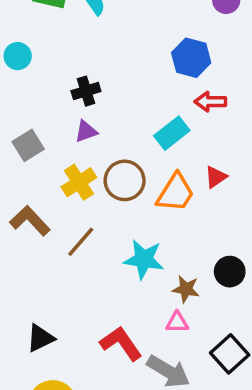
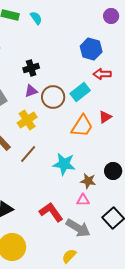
brown circle: (125, 180) -> (53, 97), moved

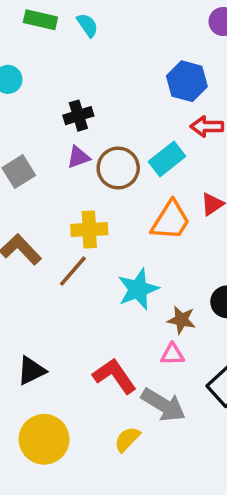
yellow cross: (27, 120) -> (89, 229), moved, turned 30
cyan star: (64, 164) -> (138, 289), turned -30
yellow semicircle: (69, 256) -> (127, 439), moved

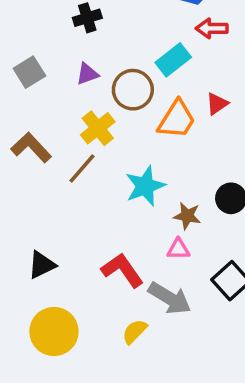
purple triangle: (78, 157) -> (87, 74), moved
brown circle: (118, 168) -> (133, 90), moved
yellow cross: (89, 229) -> (98, 128), turned -36

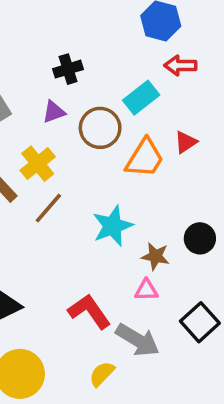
black cross: (87, 18) -> (68, 69), moved
yellow cross: (98, 128) -> (38, 164), moved

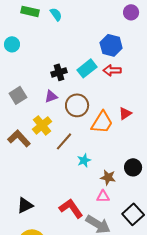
red arrow: (180, 65) -> (112, 70), moved
cyan rectangle: (141, 98) -> (87, 68), moved
brown line: (48, 208) -> (64, 141), moved
cyan star: (113, 226) -> (84, 160), size x0.6

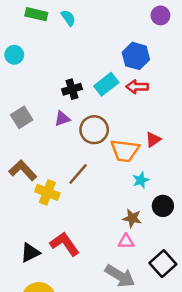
orange trapezoid: (102, 122) -> (125, 151), turned 65
yellow cross: (42, 125) -> (47, 192), moved, turned -30
cyan star: (84, 160) -> (141, 180), moved
red L-shape: (71, 208) -> (65, 244), moved

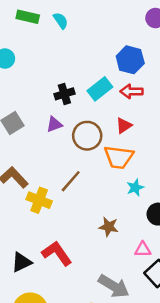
red triangle: (153, 140) -> (124, 126), moved
brown star: (132, 218) -> (109, 227), moved
pink triangle: (126, 242) -> (143, 249), moved

